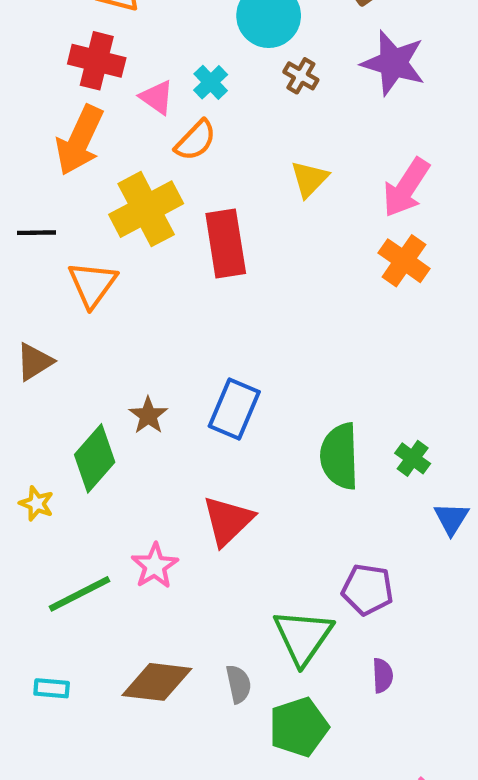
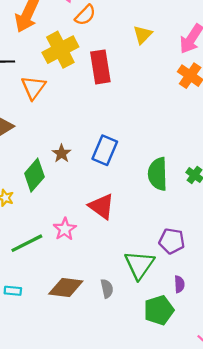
red triangle: (228, 521) -> (102, 206), turned -40
green pentagon: (299, 727) -> (159, 310), moved

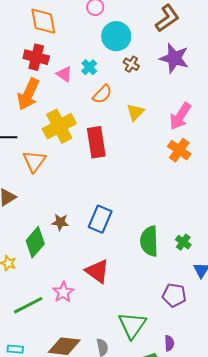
orange semicircle: (85, 15) -> (102, 94), moved
brown star: (62, 153) -> (60, 222), turned -30
purple pentagon: (172, 241) -> (174, 295), moved

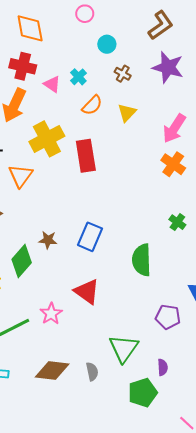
cyan circle: (116, 36) -> (107, 44), size x0.6
yellow triangle: (135, 112) -> (127, 113), moved
green cross: (183, 242) -> (177, 222), moved

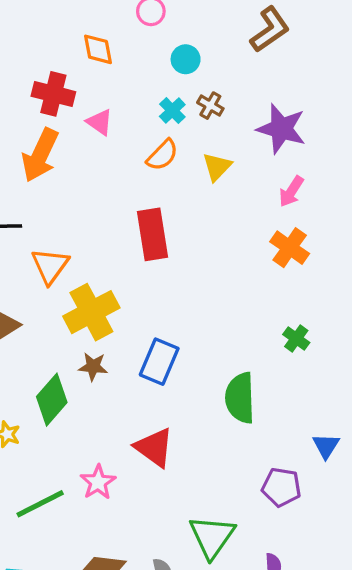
orange diamond: (30, 28) -> (98, 49), moved, size x0.7
purple star: (168, 67) -> (281, 129), moved
cyan cross: (78, 77) -> (172, 110), moved
pink arrow: (174, 128) -> (291, 191), size x0.7
yellow cross: (47, 139) -> (91, 312), moved

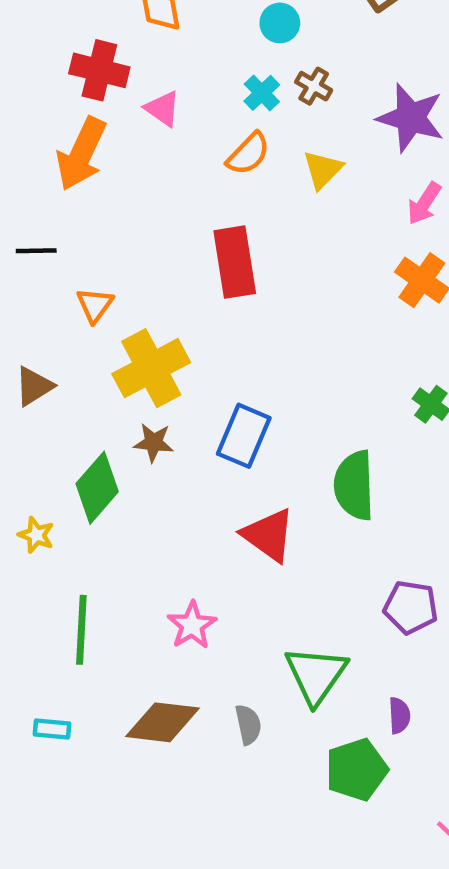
orange triangle: (50, 266) -> (95, 305), size x0.7
red triangle: (154, 448) -> (269, 535), moved
pink star: (98, 482) -> (192, 625), moved
green line: (40, 504) -> (81, 630), turned -60

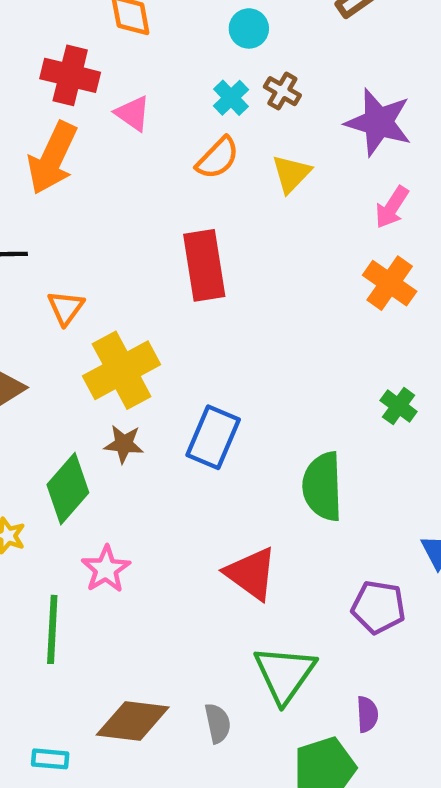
red triangle: (269, 535) -> (251, 574), moved
pink star: (192, 625) -> (106, 569), moved
cyan rectangle: (52, 729) -> (50, 759), moved

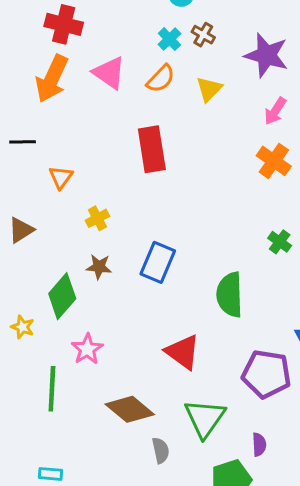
pink triangle: (133, 113) -> (109, 73), moved, size x1.4
yellow cross: (122, 370) -> (97, 218), size x0.5
purple pentagon: (378, 607) -> (266, 374), size x1.4
brown diamond: (133, 721) -> (130, 409), moved, turned 33

